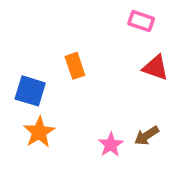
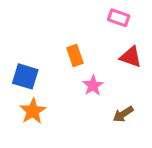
orange rectangle: (75, 66) -> (75, 55), moved
pink star: (111, 145) -> (93, 85), moved

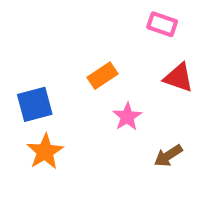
orange rectangle: (75, 55) -> (103, 76), turned 75
blue square: (25, 76) -> (35, 104), turned -32

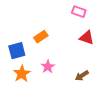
orange rectangle: (103, 76) -> (41, 37), moved
pink star: (127, 117) -> (48, 67), moved

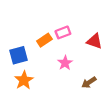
pink rectangle: (79, 12) -> (63, 32), moved, turned -40
pink star: (48, 67) -> (65, 63), moved

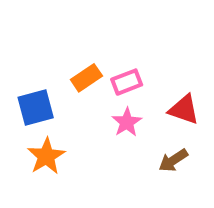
pink rectangle: (63, 32) -> (127, 82), moved
red triangle: (94, 41) -> (184, 110), moved

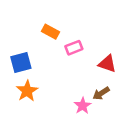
orange rectangle: (86, 78) -> (51, 32), moved, turned 63
pink star: (127, 122) -> (83, 106), moved

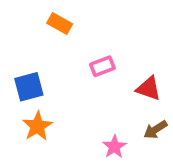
orange rectangle: (51, 32) -> (60, 23), moved
brown arrow: (101, 93) -> (155, 130), moved

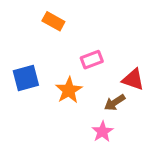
orange star: (37, 126) -> (69, 90), moved
brown arrow: (155, 130) -> (115, 102), moved

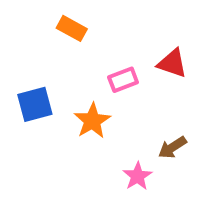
red triangle: (133, 80) -> (172, 63), moved
brown arrow: (115, 102) -> (172, 147), moved

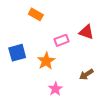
pink star: (137, 176) -> (55, 89), moved

